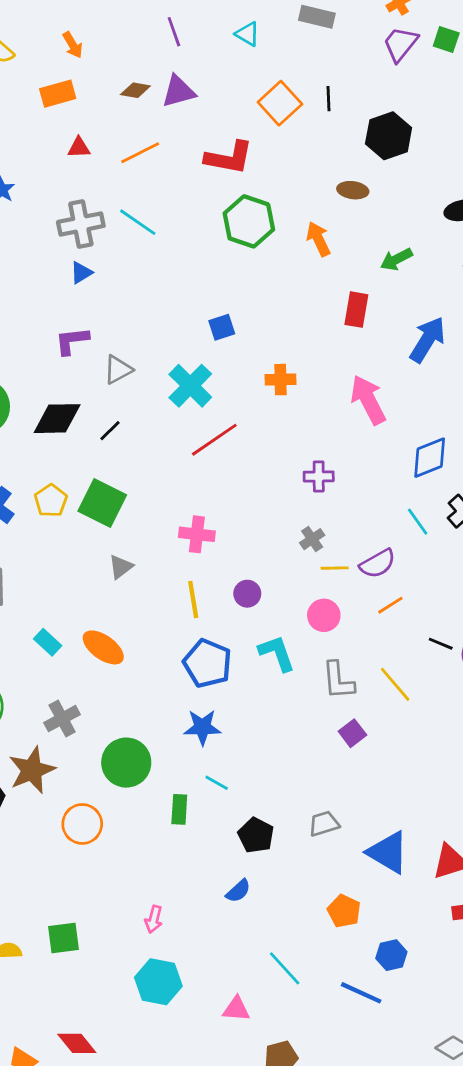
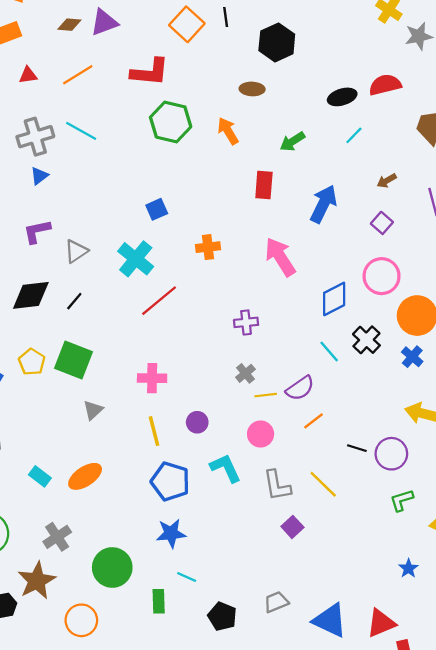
orange ellipse: (103, 647) -> (85, 476), turned -64

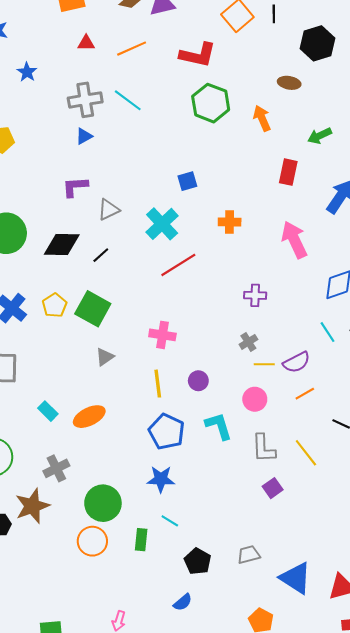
orange circle: (81, 620) -> (92, 541), moved

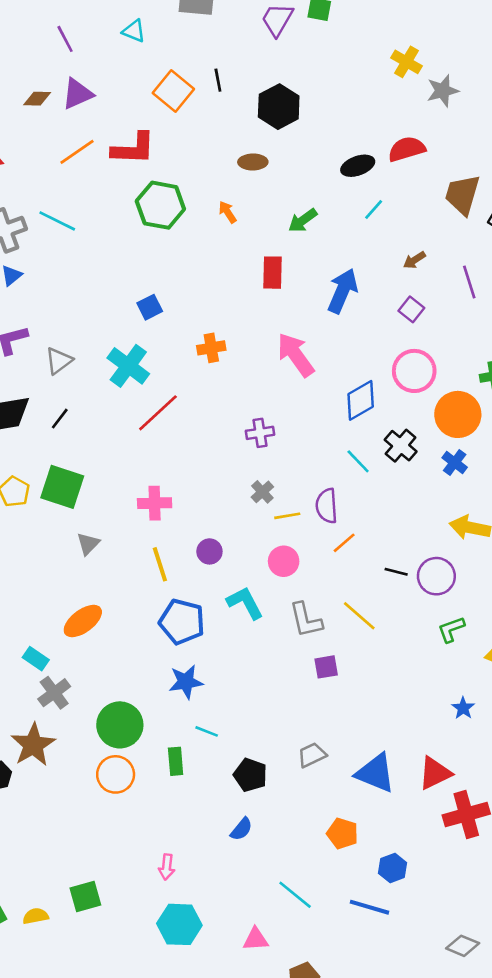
orange line: (132, 49) -> (77, 152), moved
orange arrow: (262, 118) -> (228, 212), size x0.7
purple semicircle: (296, 362) -> (327, 506), turned 124
cyan rectangle: (48, 411) -> (36, 659), moved
purple square: (273, 488) -> (326, 667), turned 36

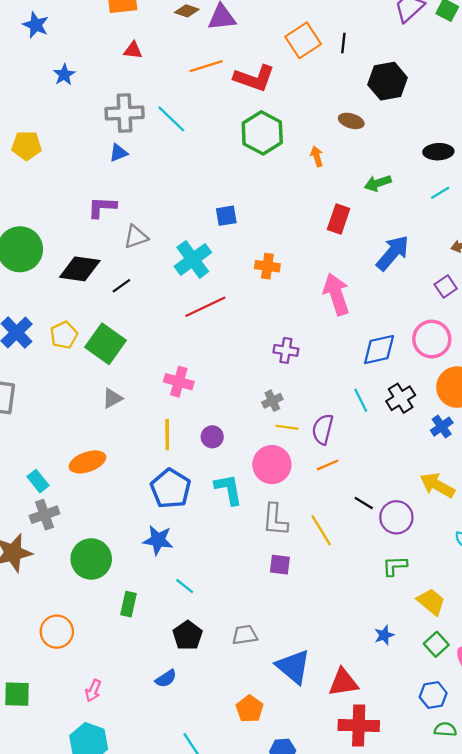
pink circle: (284, 561) -> (272, 465), size x1.4
cyan line: (207, 731) -> (185, 586), moved
orange circle: (116, 774) -> (57, 632), moved

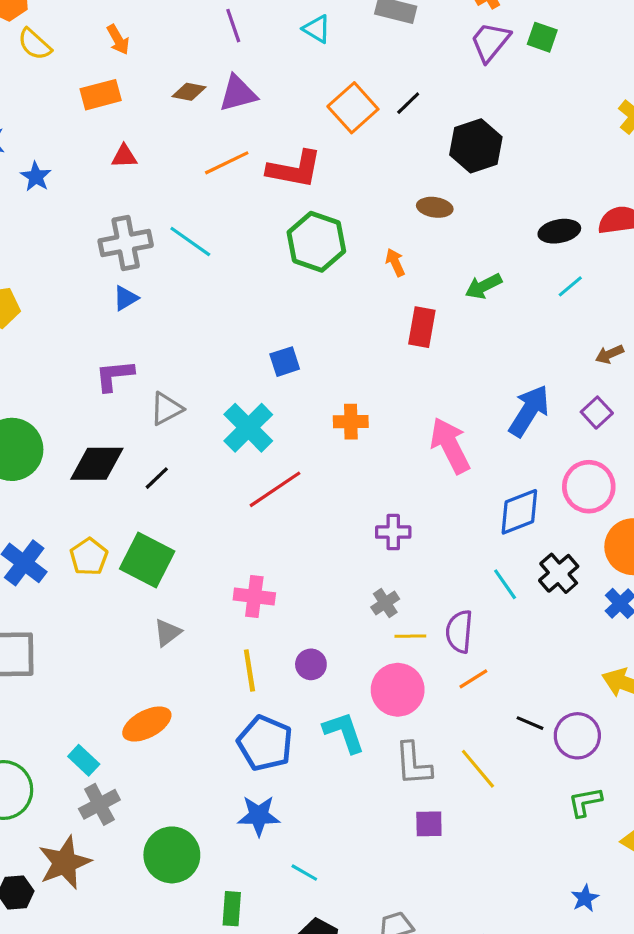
black line: (343, 43) -> (408, 103), turned 48
blue star: (64, 75) -> (36, 177), moved
red rectangle: (339, 219) -> (422, 327), moved
blue arrow: (393, 253) -> (529, 411), moved

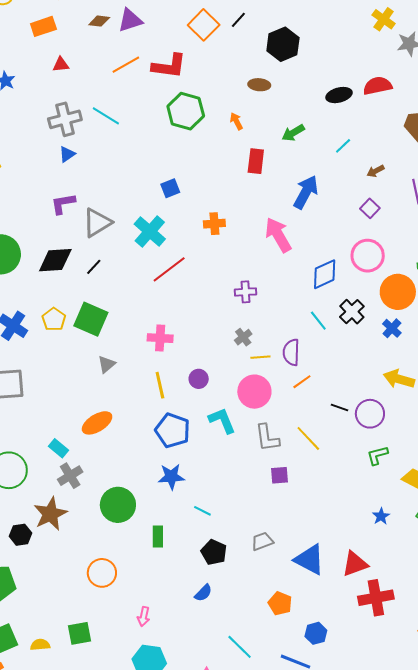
cyan line: (570, 286) -> (343, 146), moved
gray triangle: (166, 409) -> (97, 223), size x1.4
blue arrow: (529, 411) -> (306, 192), moved

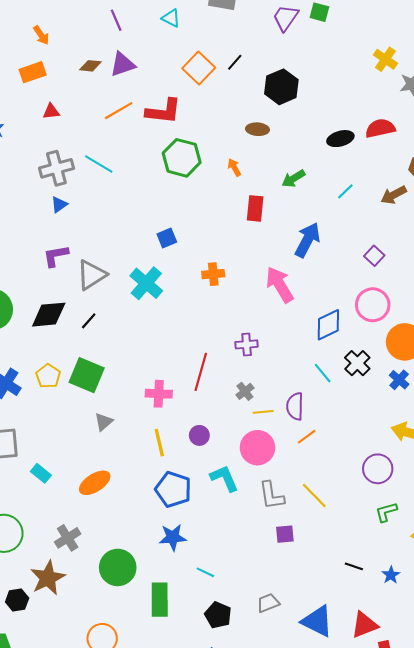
brown arrow: (376, 171) -> (394, 195), moved, size x1.4
red line: (169, 269) -> (201, 372), moved, turned -36
black line: (340, 408) -> (354, 566), moved
cyan rectangle: (58, 448) -> (41, 473), moved
green rectangle: (158, 537) -> (160, 600), size x1.5

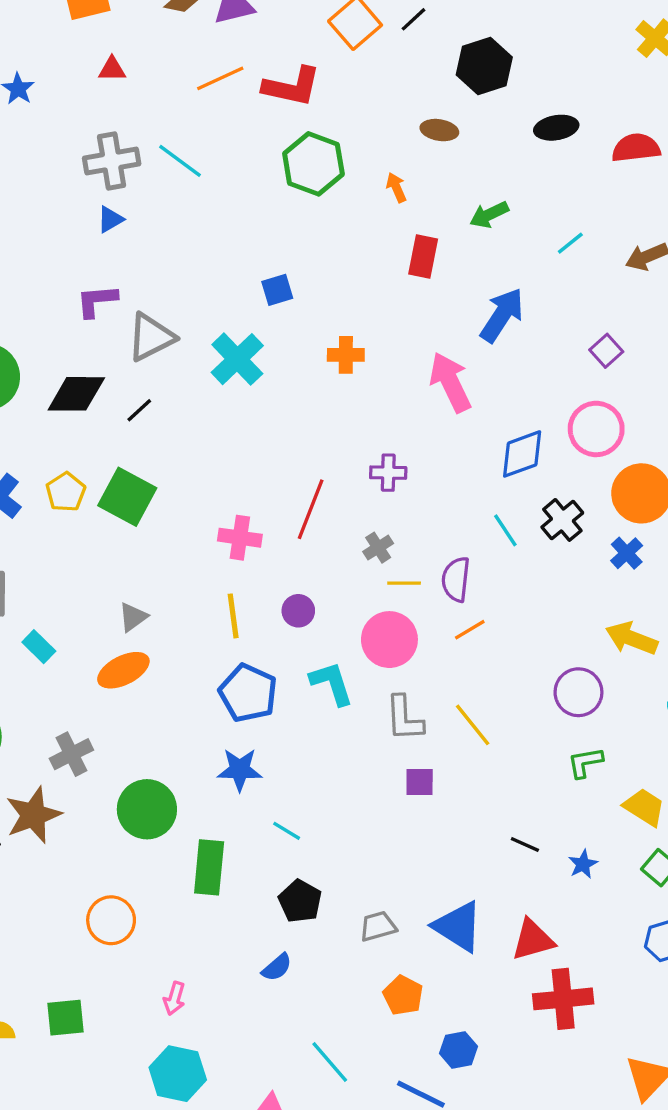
black ellipse: (340, 139) -> (556, 128), moved
gray triangle: (104, 422) -> (133, 617), moved
gray trapezoid: (268, 603) -> (378, 926), moved

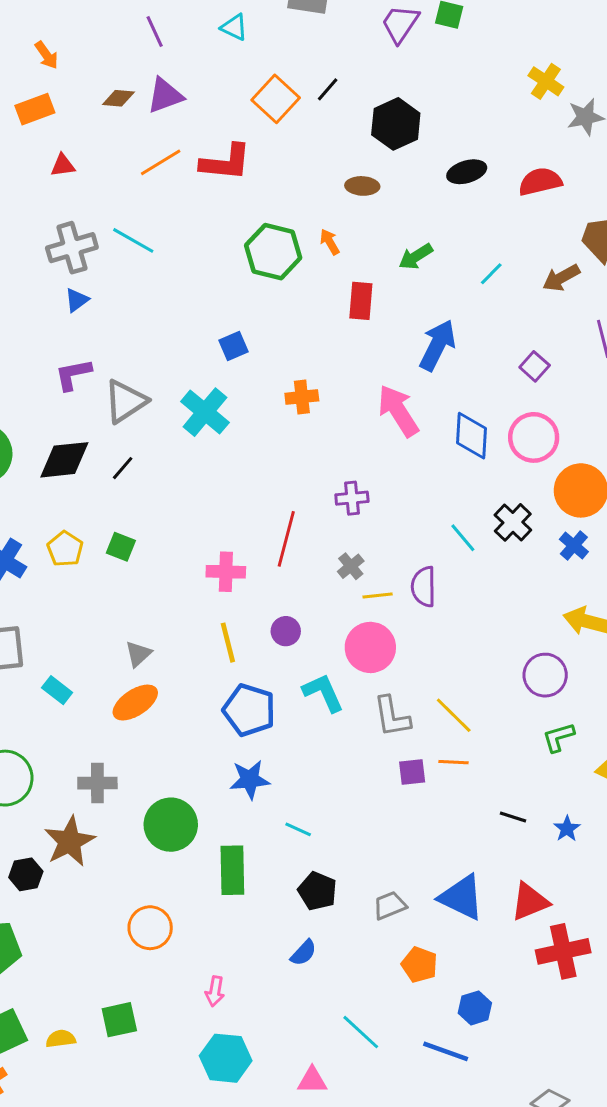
green hexagon: (313, 164) -> (273, 252), moved
blue diamond: (522, 454) -> (472, 436), moved, turned -60
green square: (127, 497) -> (121, 547), size x0.6
orange line: (470, 630) -> (453, 762), moved, turned 40
gray cross: (71, 754) -> (97, 783), turned 33

